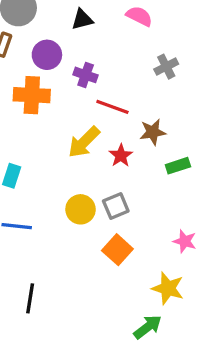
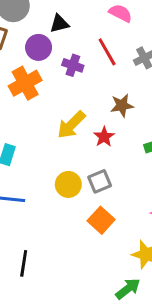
black triangle: (82, 20) -> (59, 24), moved
orange cross: (32, 95) -> (25, 83), turned -32
red line: (112, 107) -> (107, 52), moved, turned 40
brown star: (153, 132) -> (122, 105), moved

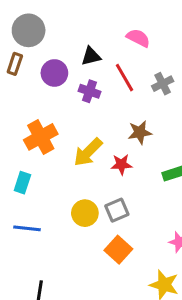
black triangle: (59, 24) -> (91, 56), moved
orange cross: (25, 83) -> (41, 137), moved
red star: (104, 137) -> (121, 164), turned 30

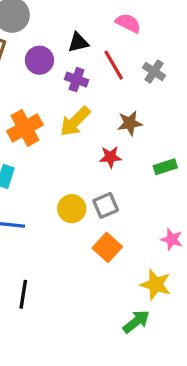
gray cross: (163, 84) -> (154, 72), turned -30
yellow arrow: (88, 152) -> (75, 122), moved

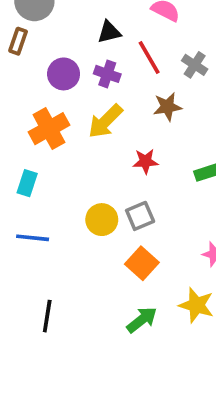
purple circle: (39, 60) -> (64, 74), moved
brown star: (130, 123) -> (167, 107), moved
green arrow: (136, 322) -> (142, 320), moved

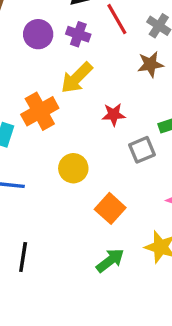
brown star: (167, 107) -> (150, 64), moved
orange cross: (49, 129) -> (40, 111), moved
gray square: (140, 216) -> (142, 150), moved

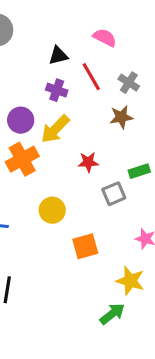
purple circle: (38, 34) -> (21, 120), moved
orange square: (110, 208) -> (85, 246), turned 32
green arrow: (110, 260) -> (112, 314), moved

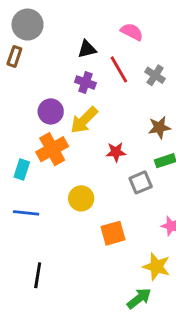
brown star: (121, 117) -> (159, 127), moved

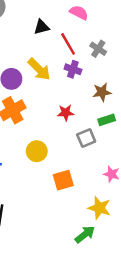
purple cross: (85, 83) -> (73, 69), moved
yellow arrow: (84, 120) -> (39, 69), moved, turned -90

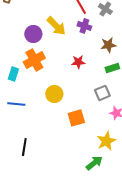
gray square: (86, 138) -> (102, 93), moved
yellow star: (99, 208) -> (106, 141), turned 30

